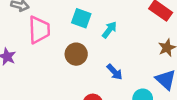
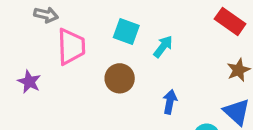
blue arrow: (115, 72) -> (170, 102), turned -126

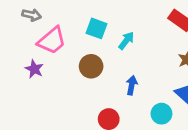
pink trapezoid: (71, 47) -> (52, 41), turned 52
purple star: (29, 82) -> (34, 69), moved

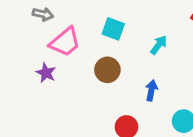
cyan arrow: (126, 41) -> (159, 45), moved

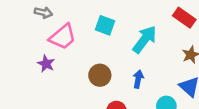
cyan arrow: (159, 45) -> (145, 39), size x1.6
brown circle: (107, 70) -> (100, 75), moved

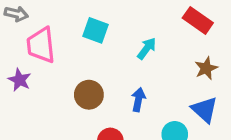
pink trapezoid: (63, 37) -> (41, 45), turned 124
cyan arrow: (145, 39) -> (147, 48), size x0.6

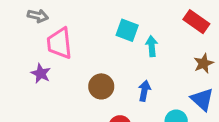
cyan square: (95, 30) -> (127, 30), moved
cyan arrow: (147, 48) -> (152, 46), turned -42

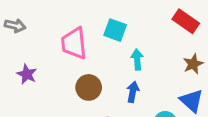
gray arrow: (38, 16) -> (15, 26), moved
pink trapezoid: (59, 43) -> (74, 43), moved
cyan arrow: (152, 46) -> (137, 60), moved

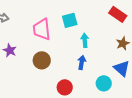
cyan square: (115, 30) -> (70, 20), turned -35
brown circle: (89, 87) -> (42, 60), moved

